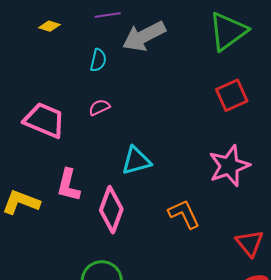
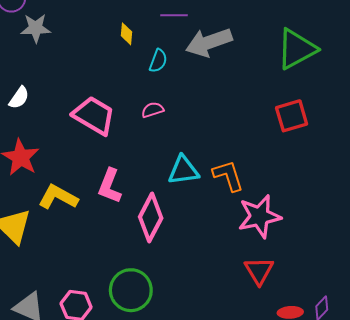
yellow diamond: (49, 26) -> (126, 34), moved, turned 70
pink star: (229, 166) -> (259, 216), moved
orange L-shape: (184, 214) -> (228, 176), moved
red triangle: (250, 243) -> (259, 271), moved

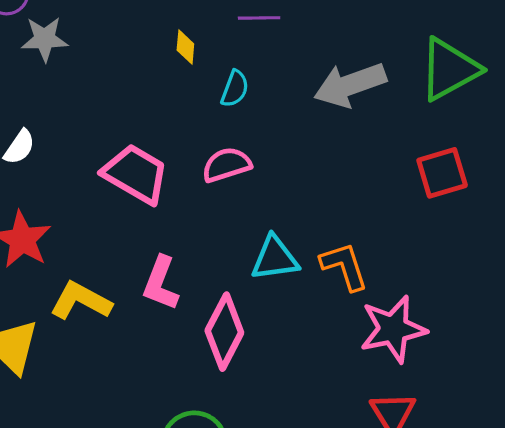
gray arrow: (209, 42) -> (350, 85), moved
pink semicircle: (153, 110) -> (227, 165), size x1.4

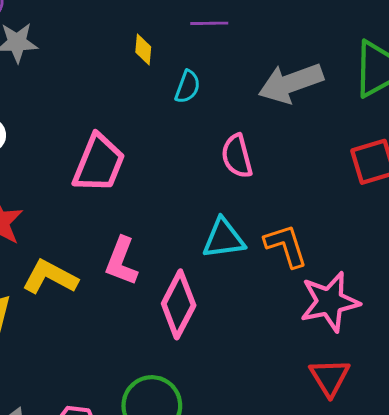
pink semicircle: (227, 165) -> (237, 156), moved, turned -87
pink trapezoid: (136, 174) -> (99, 163), turned 82

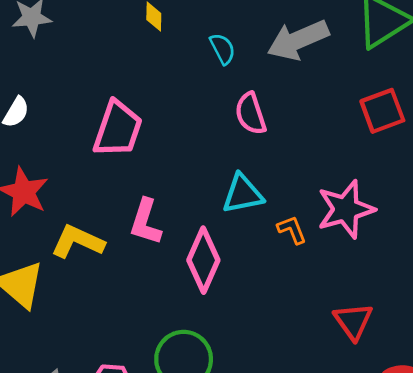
cyan semicircle: (188, 87) -> (223, 49), moved, turned -44
orange L-shape: (286, 246) -> (292, 230), moved, size x0.7
pink star: (330, 302) -> (346, 209), moved

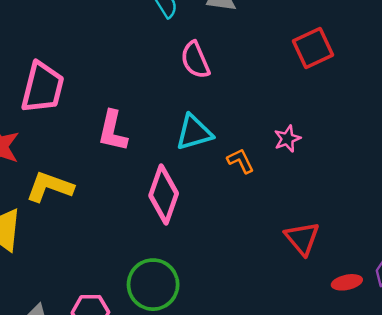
pink trapezoid: (118, 129) -> (43, 88), moved
pink star: (346, 209) -> (287, 139), size x0.5
pink L-shape: (146, 222) -> (113, 131), moved

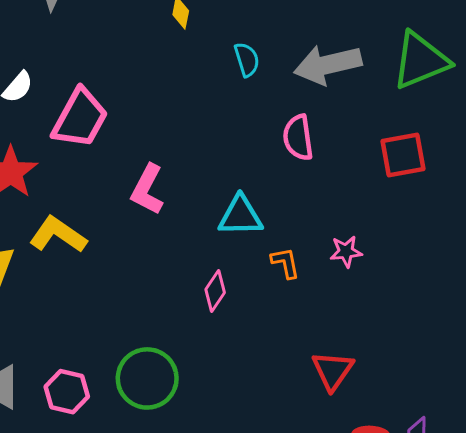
pink semicircle: (195, 60) -> (298, 138), moved
pink diamond: (164, 194) -> (215, 291), moved, size x0.6

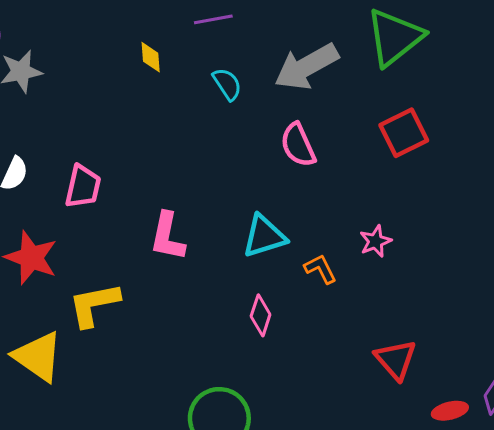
pink trapezoid: (80, 118) -> (83, 187), size x0.7
yellow L-shape: (58, 235) -> (94, 305), turned -30

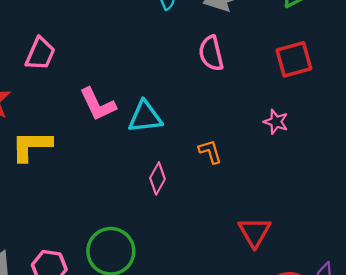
pink L-shape: (167, 236) -> (98, 104), turned -48
cyan triangle: (264, 236) -> (145, 117), moved
pink star: (376, 241) -> (276, 122), moved, turned 30

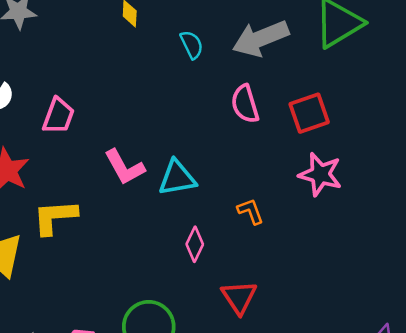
red square: (294, 59) -> (309, 113), moved
pink star: (276, 122) -> (320, 174), size x1.6
red triangle: (255, 232) -> (239, 297), moved

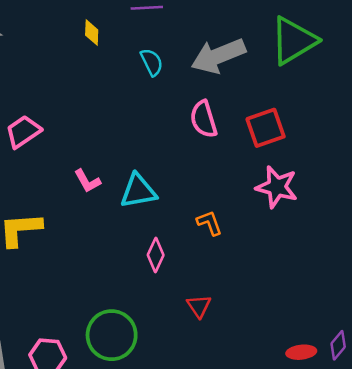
pink trapezoid: (58, 116) -> (23, 132), turned -144
pink L-shape: (124, 167) -> (87, 181), size x0.7
red triangle: (239, 297) -> (199, 306), size x0.7

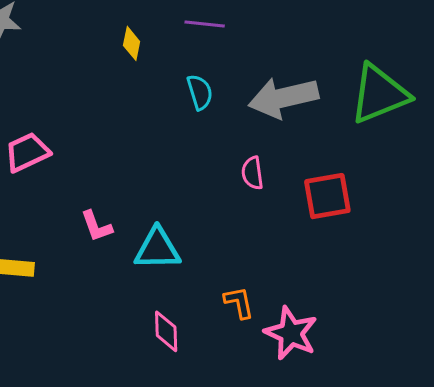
pink semicircle: (204, 119) -> (252, 173), size x0.7
pink star: (277, 187) -> (291, 333), moved
pink diamond: (156, 255) -> (166, 331), turned -36

